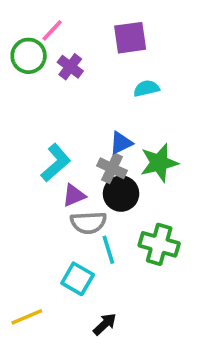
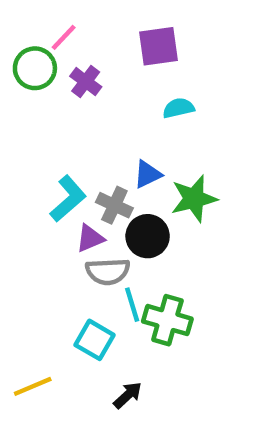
gray cross: (112, 168) -> (114, 205), moved
green cross: (159, 244) -> (167, 320), moved

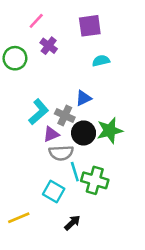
green circle: (35, 68) -> (15, 58), moved
green star: (194, 199) -> (110, 130), moved

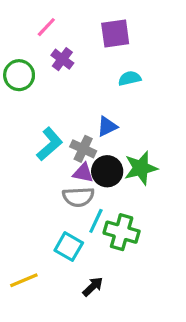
purple triangle: (51, 134) -> (83, 173), moved, turned 35
cyan line: (75, 172) -> (96, 221), turned 42

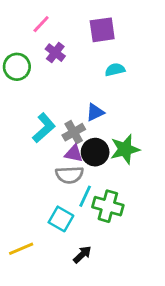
gray cross: (83, 149) -> (74, 132), turned 35

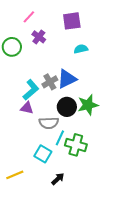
blue triangle: (95, 112) -> (67, 79), size x1.5
gray cross: (74, 132) -> (50, 82), moved
purple triangle: (74, 154) -> (27, 108), moved

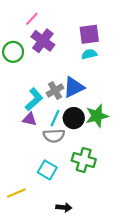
purple square: (72, 21) -> (89, 34), moved
purple cross: (39, 37) -> (43, 41), size x1.5
cyan line: (60, 138) -> (55, 118), moved
black arrow: (58, 179) -> (64, 207), moved, turned 48

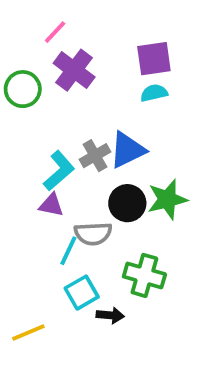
cyan line: (55, 118) -> (68, 251), moved
cyan square: (47, 170) -> (82, 293), turned 30
black arrow: (64, 207) -> (110, 315), moved

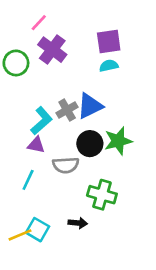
cyan line: (68, 251) -> (28, 180), moved
cyan square: (82, 293) -> (37, 230), moved, turned -30

